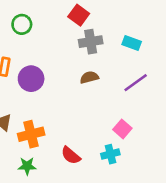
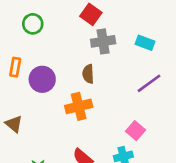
brown semicircle: (89, 77) -> (88, 74), moved, turned -78
orange cross: (31, 134) -> (79, 106), moved

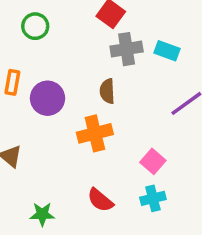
cyan rectangle: (145, 43) -> (167, 51), moved
pink square: (135, 131) -> (153, 161), moved

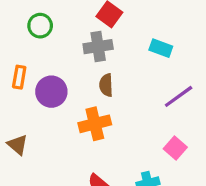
gray cross: (127, 49) -> (98, 47), moved
pink square: (153, 161) -> (175, 148), moved

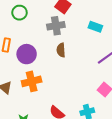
orange cross: (95, 124) -> (32, 81), moved

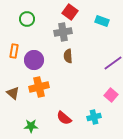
cyan rectangle: (95, 27) -> (102, 21), moved

